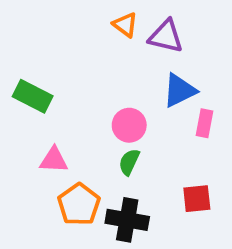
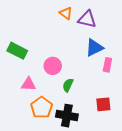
pink circle: (129, 125) -> (53, 66), moved

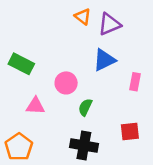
purple triangle: (87, 19) -> (109, 24), turned -36
blue triangle: (94, 48) -> (104, 60), moved
orange pentagon: (42, 107) -> (19, 147), moved

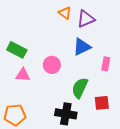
pink triangle: (35, 106) -> (23, 75), moved
green semicircle: (85, 107) -> (80, 88), moved, size x1.5
orange pentagon: (19, 147) -> (15, 115), turned 30

